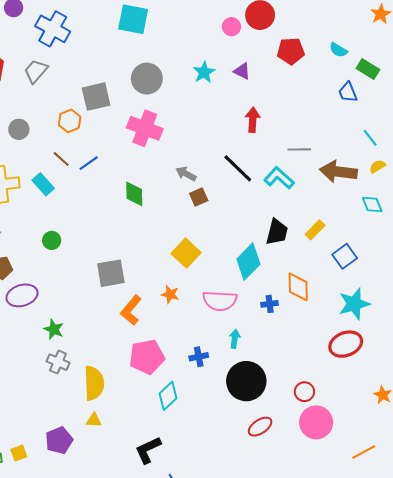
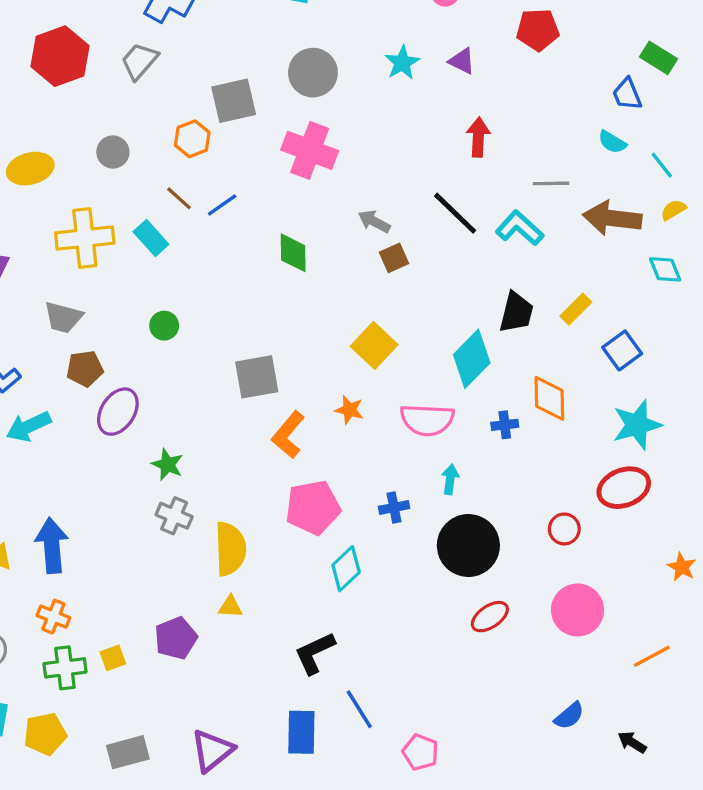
cyan semicircle: (338, 50) -> (612, 142), moved
purple ellipse: (22, 295) -> (118, 412), turned -40
red circle: (304, 392) -> (564, 529), moved

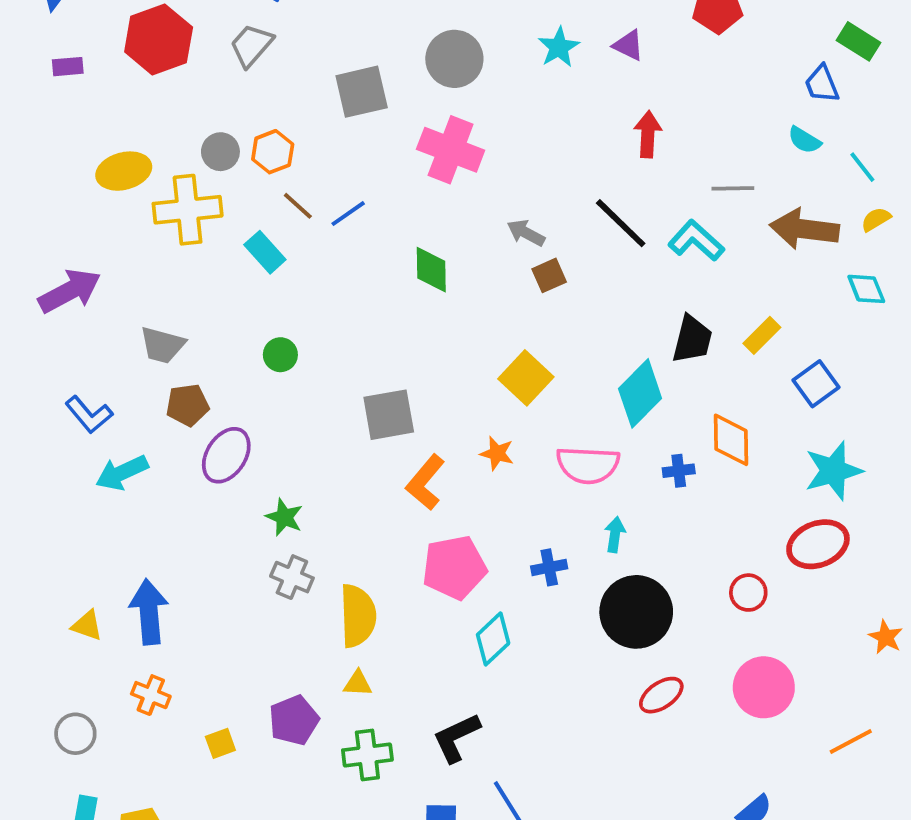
orange hexagon: (192, 139) -> (273, 152), moved
yellow cross: (85, 238) -> (188, 210), moved
green cross: (65, 668) -> (367, 755), moved

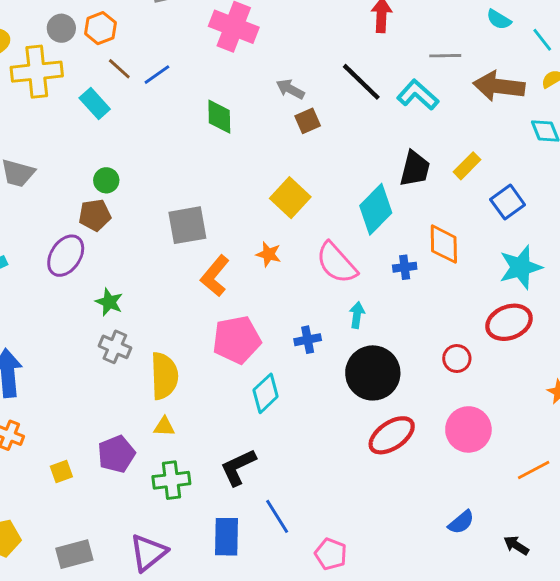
brown pentagon: (188, 405) -> (95, 215), moved
pink semicircle: (588, 465) -> (337, 263), turned 45
red ellipse: (661, 695) -> (392, 435), size x1.4

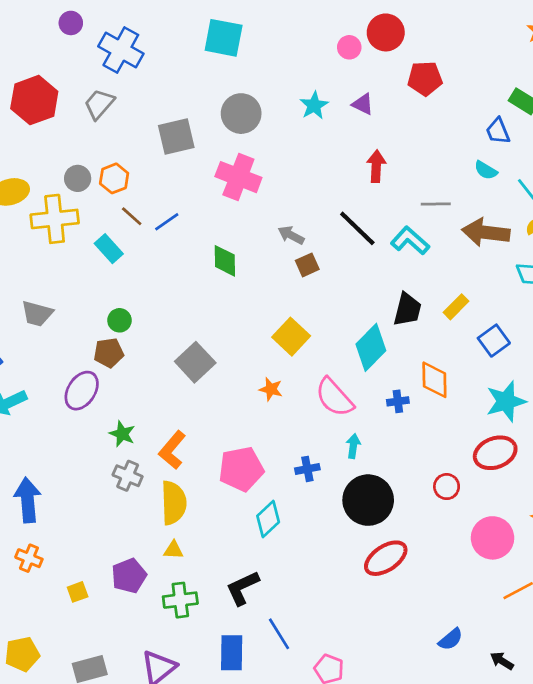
gray square: (187, 225) -> (195, 362), turned -33
orange L-shape: (215, 276) -> (172, 450), moved
pink circle: (468, 429) -> (492, 538), moved

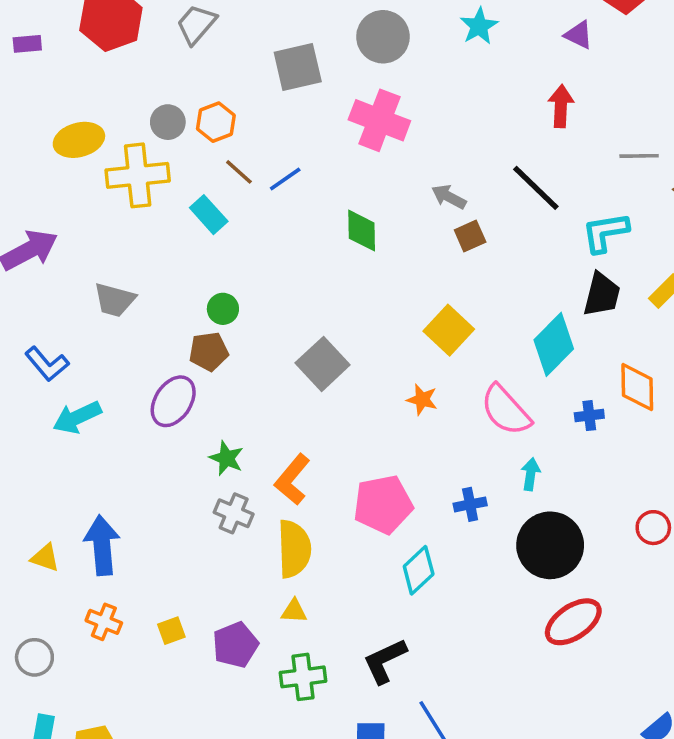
purple triangle: (363, 104) -> (579, 35), moved
cyan L-shape: (410, 241) -> (605, 232), moved, turned -51
yellow square: (78, 592) -> (171, 631), moved

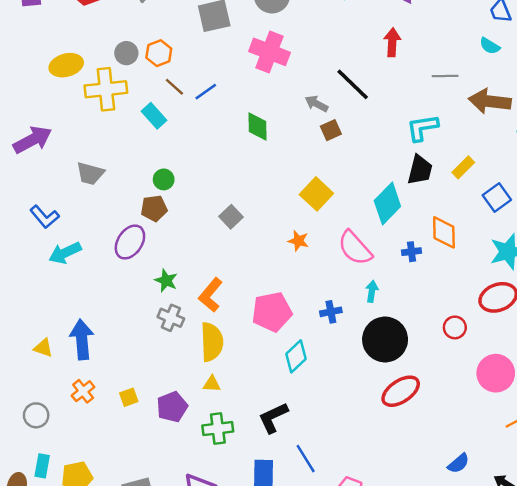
black line: (536, 188) -> (353, 84), moved
gray square: (323, 364) -> (231, 217), size x0.7
orange cross: (104, 622) -> (83, 391), turned 30

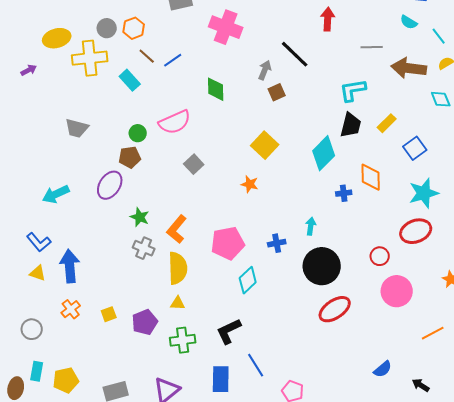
gray arrow: (316, 104) -> (265, 70), turned 84
purple arrow: (32, 140) -> (29, 70), moved, size x0.5
blue L-shape: (45, 217) -> (39, 242), moved
pink semicircle: (355, 248) -> (175, 122), moved, turned -72
pink circle: (496, 373) -> (397, 291), moved

